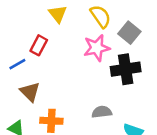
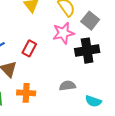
red rectangle: (39, 45) -> (29, 48), moved

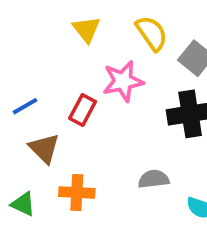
pink star: (63, 33) -> (123, 81), moved

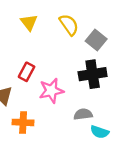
pink star: (123, 81) -> (51, 91), moved
gray semicircle: (154, 179) -> (83, 114), moved

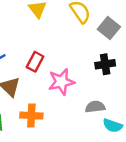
black cross: (93, 74) -> (105, 64), size x0.7

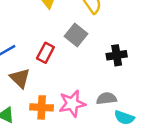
gray square: (109, 28) -> (76, 35), moved
pink star: (61, 82) -> (72, 104), moved

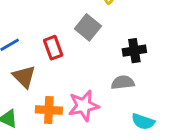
red rectangle: (45, 53) -> (53, 48), turned -48
gray semicircle: (106, 99) -> (123, 82), moved

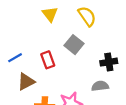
brown triangle: (24, 77) -> (26, 82), turned 48

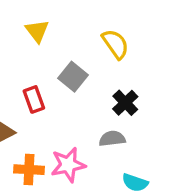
yellow semicircle: (87, 16) -> (115, 44), moved
black cross: (109, 62) -> (125, 103), turned -35

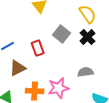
black cross: (125, 103) -> (88, 37), moved

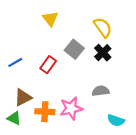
red rectangle: (38, 48) -> (48, 65), turned 56
brown triangle: (18, 68) -> (23, 97), moved

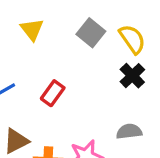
yellow triangle: (50, 19) -> (32, 30), moved
gray square: (74, 49) -> (91, 33), moved

